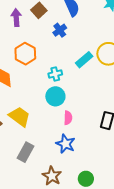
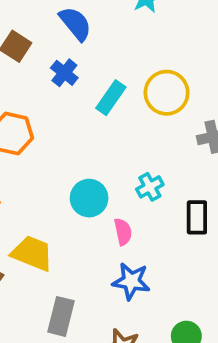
cyan rectangle: (84, 60) -> (111, 98), moved
cyan cross: (55, 74) -> (150, 187), moved

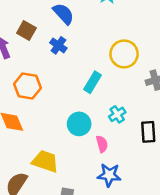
cyan rectangle: (111, 98) -> (92, 82), moved

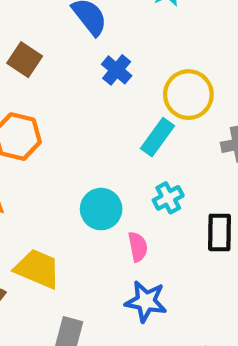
brown square: (26, 31) -> (25, 60), moved
blue cross: (58, 45) -> (117, 70), moved
cyan rectangle: (92, 82) -> (157, 137), moved

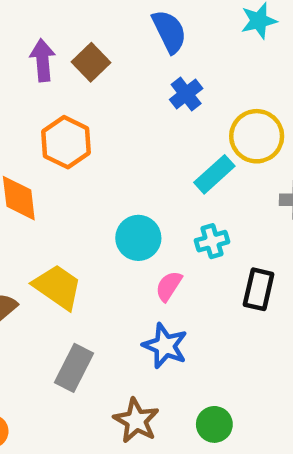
pink semicircle: (138, 247) -> (169, 286), turned -148

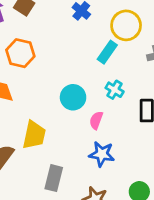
cyan cross: (212, 241) -> (115, 90), turned -30
yellow trapezoid: (57, 287) -> (34, 135), turned 80

